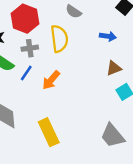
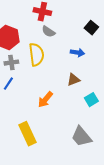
brown triangle: (114, 68) -> (73, 80), moved
orange arrow: (51, 80) -> (45, 100), moved

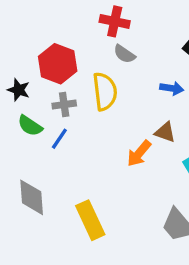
brown triangle: (73, 80) -> (165, 132), turned 40
orange arrow: (45, 100) -> (139, 153), moved

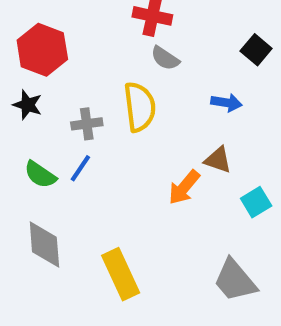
red hexagon: (58, 64) -> (42, 50), moved
green semicircle: (30, 126) -> (40, 175), moved

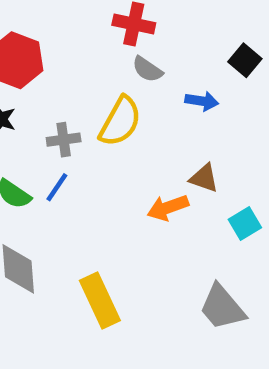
blue arrow: (226, 103) -> (202, 101), moved
yellow semicircle: (140, 107) -> (120, 121), turned 36
orange arrow: (184, 187) -> (168, 208), turned 30

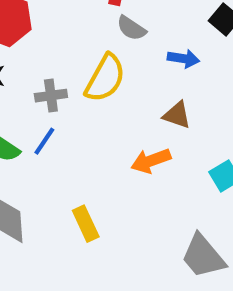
brown triangle: (204, 178) -> (177, 115), moved
yellow rectangle: (100, 301) -> (86, 224), moved, size x0.7

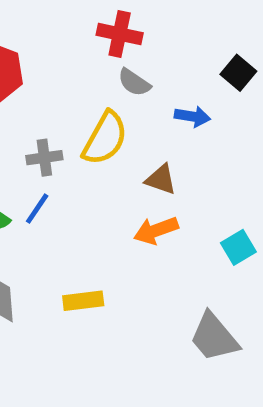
brown triangle: (177, 115) -> (161, 179), moved
yellow rectangle: (86, 224) -> (83, 301), turned -72

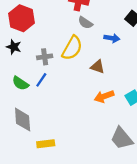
orange arrow: (156, 230) -> (104, 96), moved
yellow rectangle: (83, 301) -> (46, 144), moved

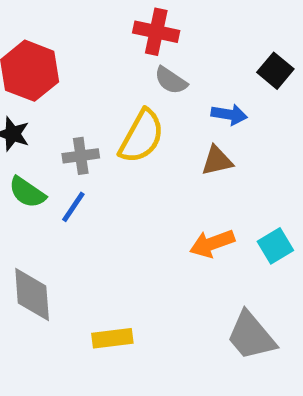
brown triangle: (97, 67) -> (217, 161), moved, turned -32
green semicircle: (20, 83) -> (27, 192), moved
yellow rectangle: (46, 144) -> (112, 338), moved

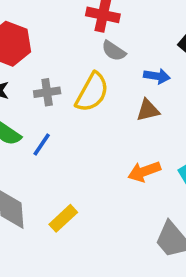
gray cross: (81, 156) -> (47, 92), moved
yellow rectangle: (112, 338) -> (63, 218), moved, turned -36

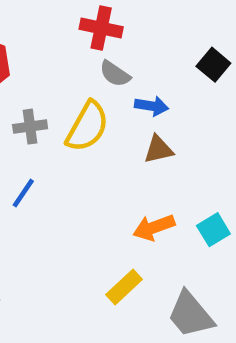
blue arrow: (157, 76) -> (152, 106), moved
yellow rectangle: (63, 218) -> (124, 287), moved

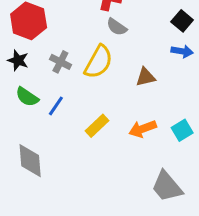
blue arrow: (152, 106) -> (182, 51), moved
gray cross: (30, 127) -> (60, 62), turned 35
yellow rectangle: (124, 287) -> (97, 126), moved

